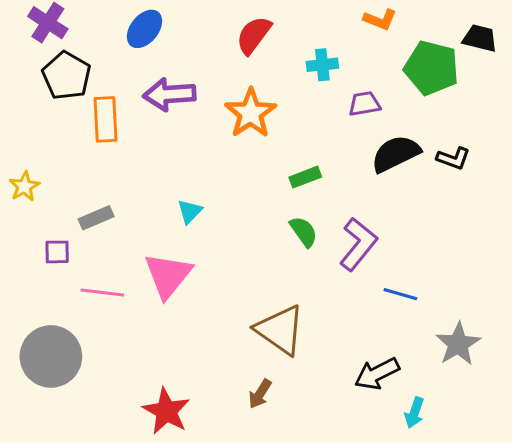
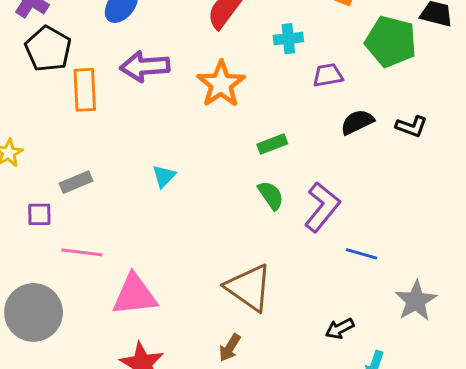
black semicircle: (396, 154) -> (357, 122), size x0.7
pink triangle: (168, 275) -> (135, 295), moved, turned 45
black arrow: (377, 374) -> (340, 329), size x0.7

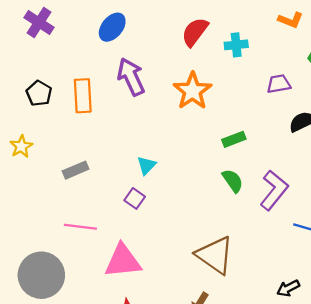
cyan cross: (288, 39) -> (236, 45), moved
black pentagon: (48, 49) -> (39, 93), moved, size x0.7
purple arrow: (145, 66) -> (131, 77), turned 69
purple square: (39, 214) -> (135, 198), moved, turned 36

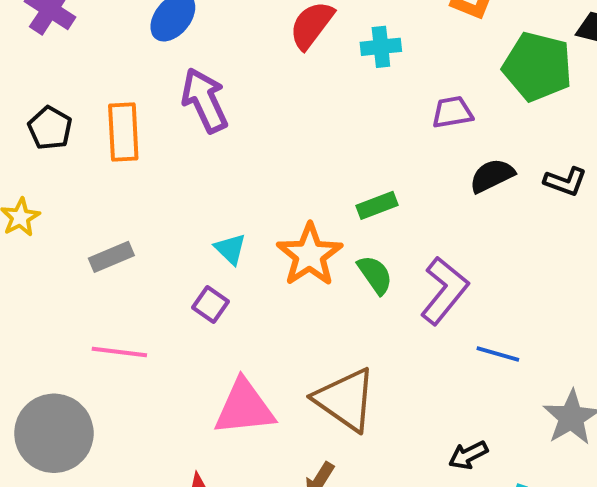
orange star: (193, 91) -> (310, 255), moved
cyan triangle: (146, 165) -> (230, 249), turned -30
pink triangle: (123, 261) -> (244, 408), moved

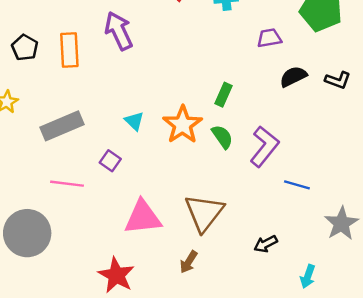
green rectangle: (377, 205) -> (223, 95), turned -45
gray rectangle: (111, 257) -> (62, 126), size x1.6
purple square: (211, 304) -> (110, 161), moved
brown triangle: (345, 400) -> (204, 213), turned 33
black arrow: (468, 455) -> (266, 244), moved

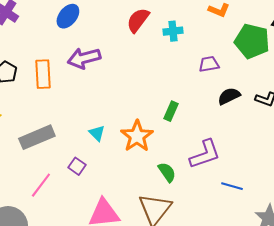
purple arrow: (119, 31) -> (84, 58), turned -80
green semicircle: (222, 137) -> (167, 172), moved
purple L-shape: (264, 146) -> (205, 154), turned 32
pink line: (67, 184) -> (41, 185), turned -60

